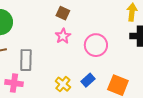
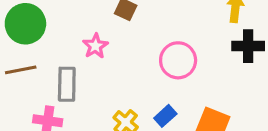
pink star: (63, 36) -> (95, 46), moved

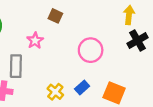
black cross: (248, 46) -> (138, 41), turned -30

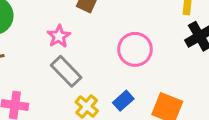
gray rectangle: (16, 66) -> (66, 71), moved, turned -45

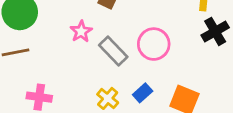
gray rectangle: (66, 71) -> (113, 51), moved

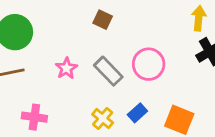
pink star: (81, 31) -> (66, 68), moved

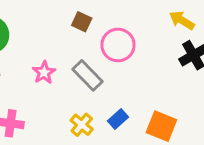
yellow arrow: (199, 18) -> (182, 20), turned -65
pink circle: (149, 64) -> (118, 45), moved

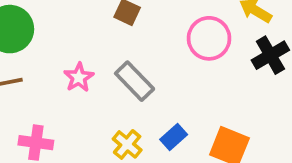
pink circle: (118, 45) -> (209, 38), moved

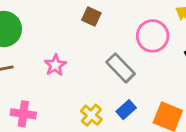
gray rectangle: (135, 81) -> (121, 68), moved

